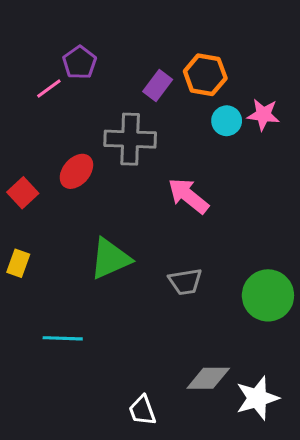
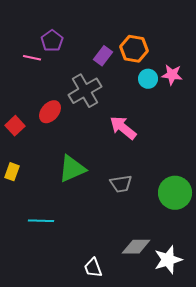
pink line: (49, 89) -> (32, 58), turned 48
gray cross: (130, 139) -> (85, 91), turned -32

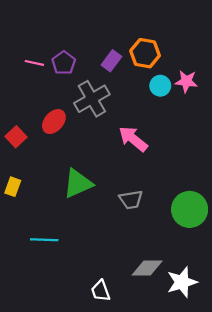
purple pentagon: (52, 41) -> (64, 63), moved

